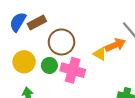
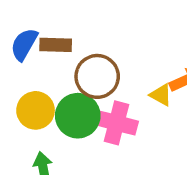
brown rectangle: (37, 23) -> (56, 45), turned 30
green circle: (49, 65) -> (78, 116), size x1.6

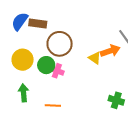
green circle: (78, 116) -> (46, 65), size x0.7
pink cross: (117, 123) -> (57, 71), moved, size x0.6

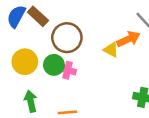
brown rectangle: (38, 23) -> (38, 16), turned 42

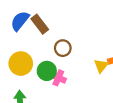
brown circle: (67, 38) -> (63, 48), size x0.6
yellow triangle: (111, 50) -> (101, 66), turned 32

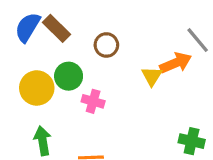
brown circle: (63, 48) -> (106, 45), moved
green circle: (47, 71) -> (69, 76), moved

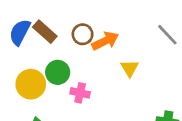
brown circle: (106, 45) -> (83, 34), moved
orange arrow: (176, 63) -> (105, 41), moved

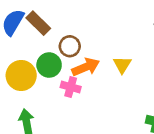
brown circle: (83, 34) -> (70, 46), moved
orange arrow: (105, 41) -> (86, 67), moved

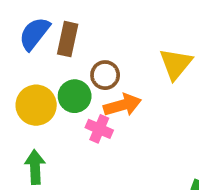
brown rectangle: (38, 23) -> (68, 39), turned 50
yellow triangle: (122, 65) -> (176, 64), moved, size x1.4

